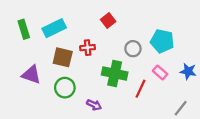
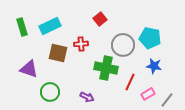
gray circle: (133, 49) -> (123, 45), size x1.5
blue star: (188, 71) -> (154, 66), moved
pink rectangle: (160, 72) -> (148, 94), moved, turned -72
green circle: (65, 88) -> (50, 92), moved

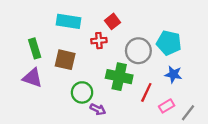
cyan rectangle: (50, 26) -> (68, 21), moved, turned 35
green rectangle: (22, 27) -> (35, 48), moved
red cross: (81, 44) -> (99, 41), moved
green circle: (50, 92) -> (82, 92), moved

